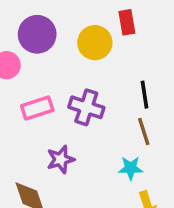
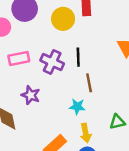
black line: (145, 95) -> (78, 57), moved
purple star: (61, 159) -> (31, 95), turned 30

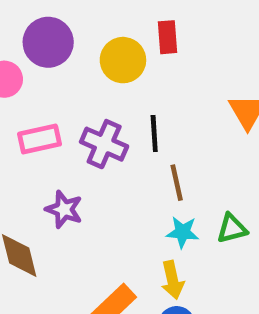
cyan star: (77, 107) -> (183, 232), moved
green triangle: (117, 122) -> (232, 229), moved

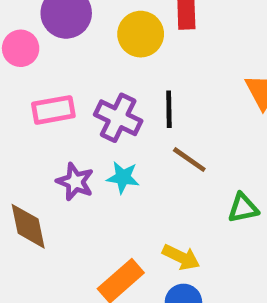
brown line: (177, 183) -> (189, 160), turned -45
cyan star: (183, 232) -> (123, 177), moved
yellow arrow: (172, 280) -> (181, 257), turned -54

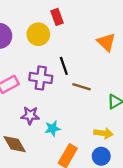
cyan star: (123, 177) -> (53, 128), moved
yellow arrow: (181, 257) -> (103, 133), moved

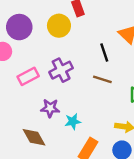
black line: (64, 66) -> (104, 52), moved
purple cross: (41, 78) -> (61, 70), turned -35

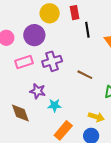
yellow circle: (59, 26) -> (50, 13), moved
purple circle: (19, 27) -> (34, 35), moved
black line: (104, 52) -> (87, 30), moved

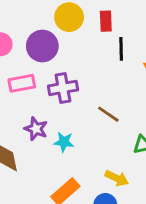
cyan star: (54, 105) -> (64, 142), moved

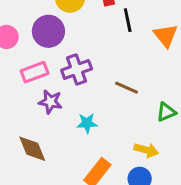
purple star: (36, 129) -> (50, 102), moved

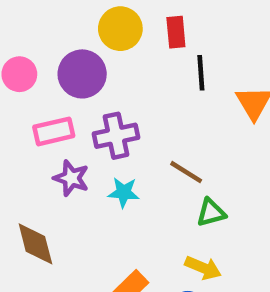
green triangle: (166, 112) -> (211, 213), moved
cyan star: (87, 123) -> (124, 192), moved

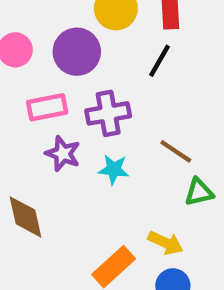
black line: (201, 73) -> (160, 61), moved, turned 32
yellow arrow: (203, 268) -> (166, 243), moved

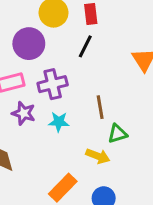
brown line: (176, 151) -> (100, 107), turned 50
yellow arrow: (166, 243) -> (98, 156), moved

